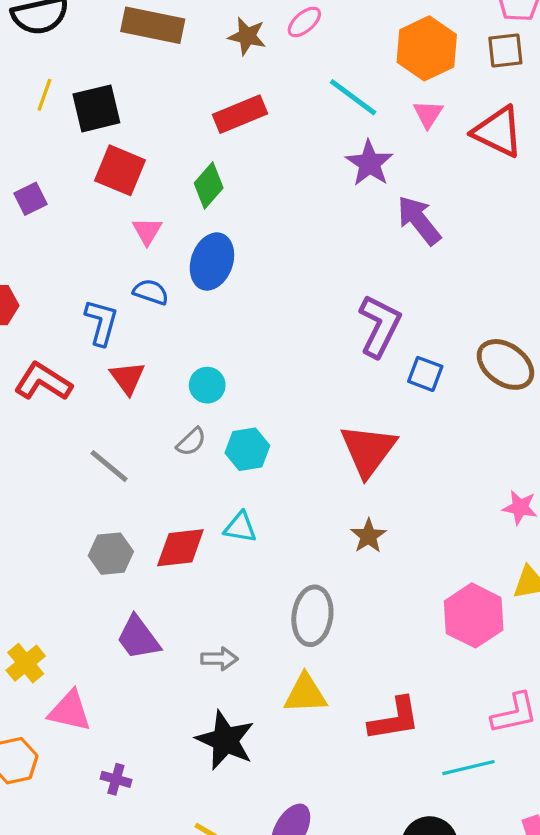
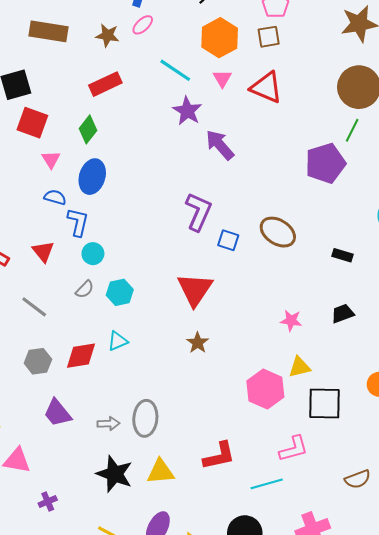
blue L-shape: (101, 322) -> (78, 222), moved
cyan triangle: (240, 527) -> (118, 341), turned -30
gray ellipse: (312, 616) -> (145, 418), moved
yellow triangle: (305, 694) -> (161, 472), moved
purple cross: (116, 779) -> (48, 502), turned -36

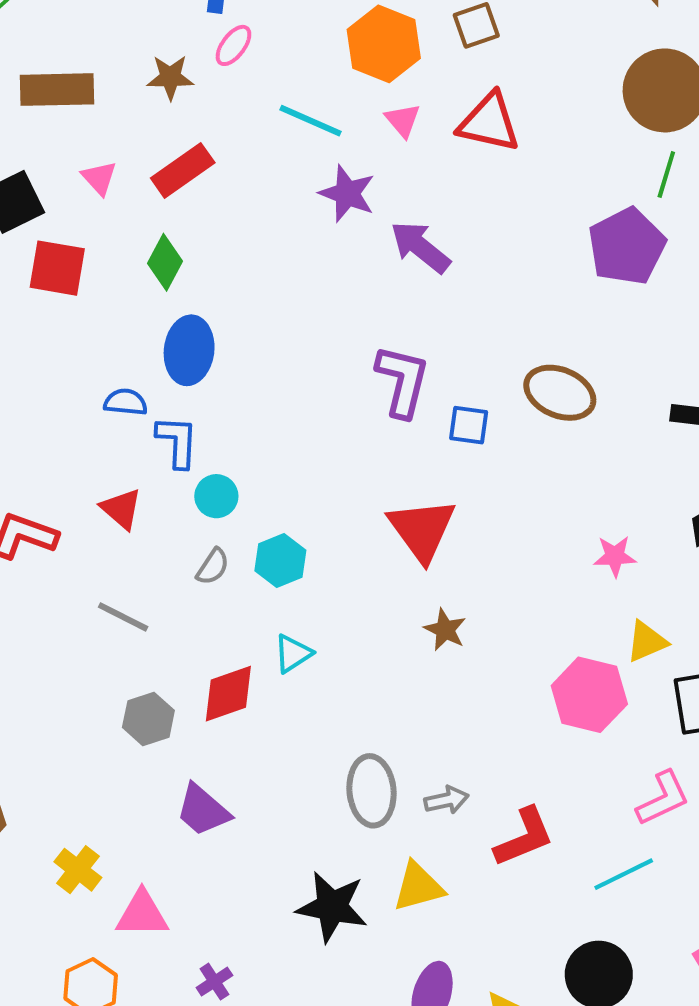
pink triangle: (51, 160) -> (99, 178), moved
gray arrow: (109, 423) -> (447, 800), moved

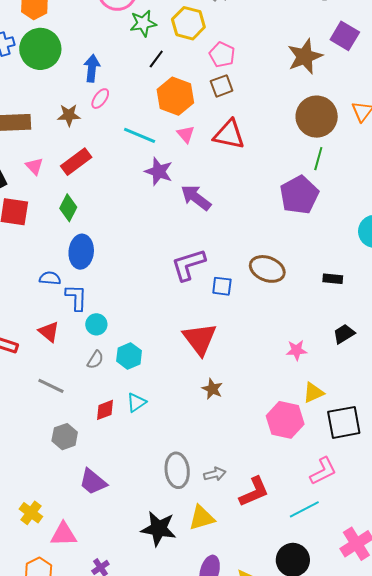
purple L-shape: (402, 381) -> (188, 265), turned -120
red diamond: (228, 694) -> (105, 410), moved, size x0.7

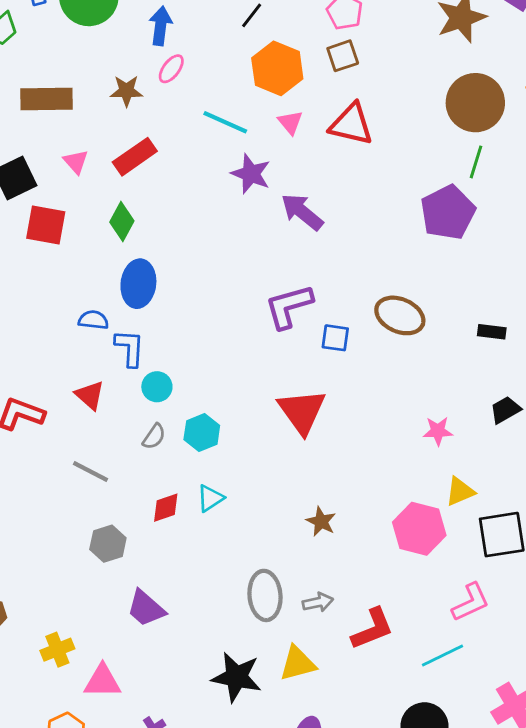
brown star: (212, 389) -> (321, 521), moved
yellow cross: (31, 513) -> (57, 650), turned 30

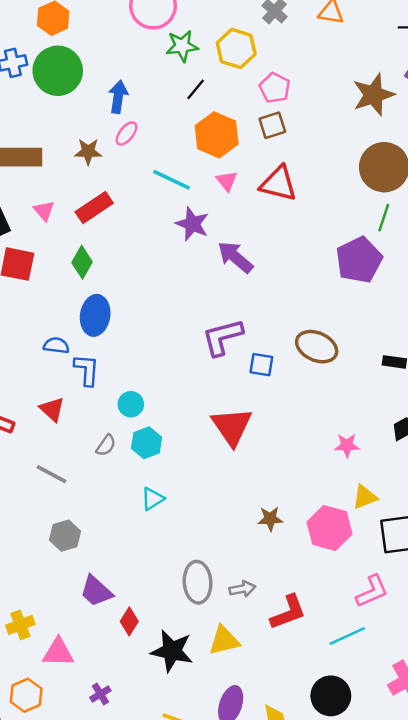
cyan circle: (157, 387) -> (131, 404), moved
red diamond: (166, 508) -> (129, 621), moved, turned -40
brown star: (321, 521) -> (270, 519), moved, turned -30

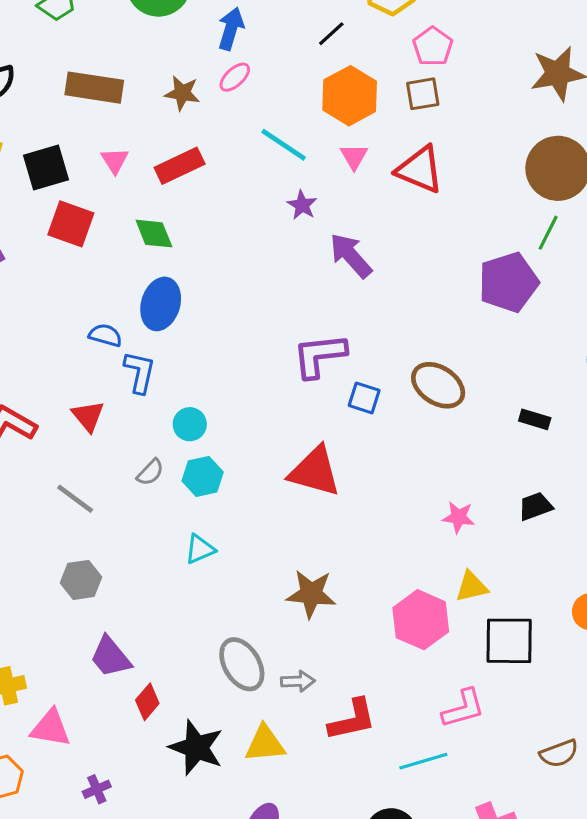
purple star: (192, 224) -> (302, 205), size x0.7
green diamond: (82, 262) -> (154, 234), turned -60
red triangle: (232, 426) -> (315, 472), turned -48
brown star: (270, 519) -> (311, 594), moved, size x1.5
gray ellipse: (198, 582) -> (242, 664), turned -36

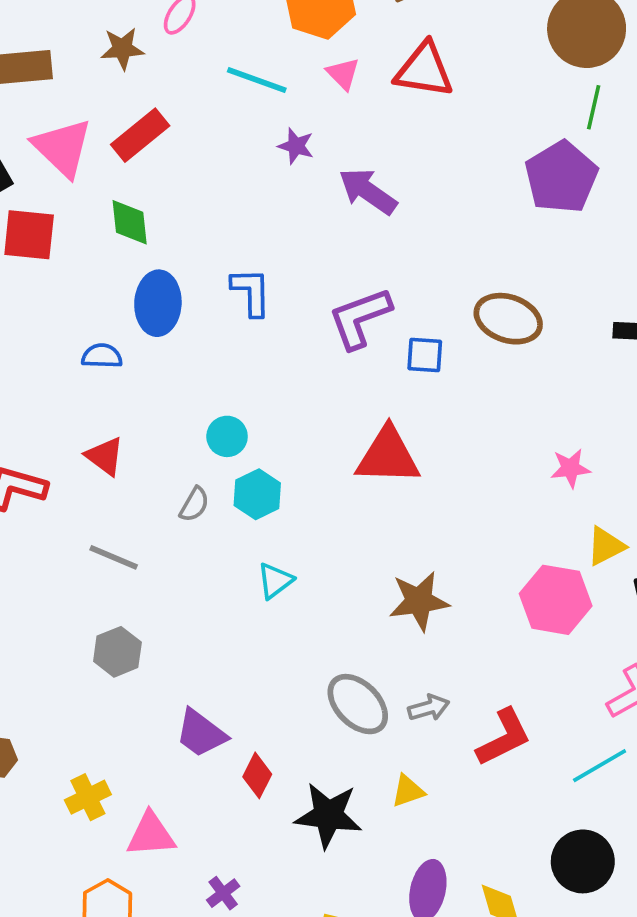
pink triangle: (115, 161) -> (62, 148), size x1.8
green diamond: (154, 234) -> (130, 222), turned 30
blue L-shape: (140, 372) -> (251, 292), moved
gray hexagon: (81, 580) -> (117, 652), moved
yellow triangle: (265, 744) -> (408, 791), size x0.7

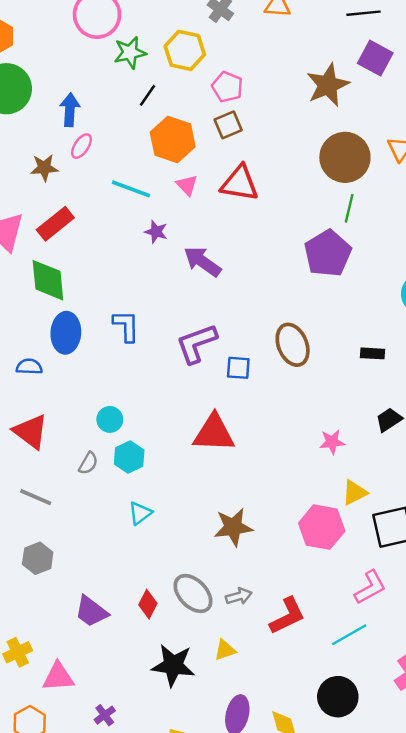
green diamond: (130, 222) -> (48, 280), size x1.4
brown ellipse: (508, 319) -> (293, 345), turned 48
red triangle: (105, 456) -> (31, 432), size x1.4
red diamond: (257, 775) -> (148, 604), moved

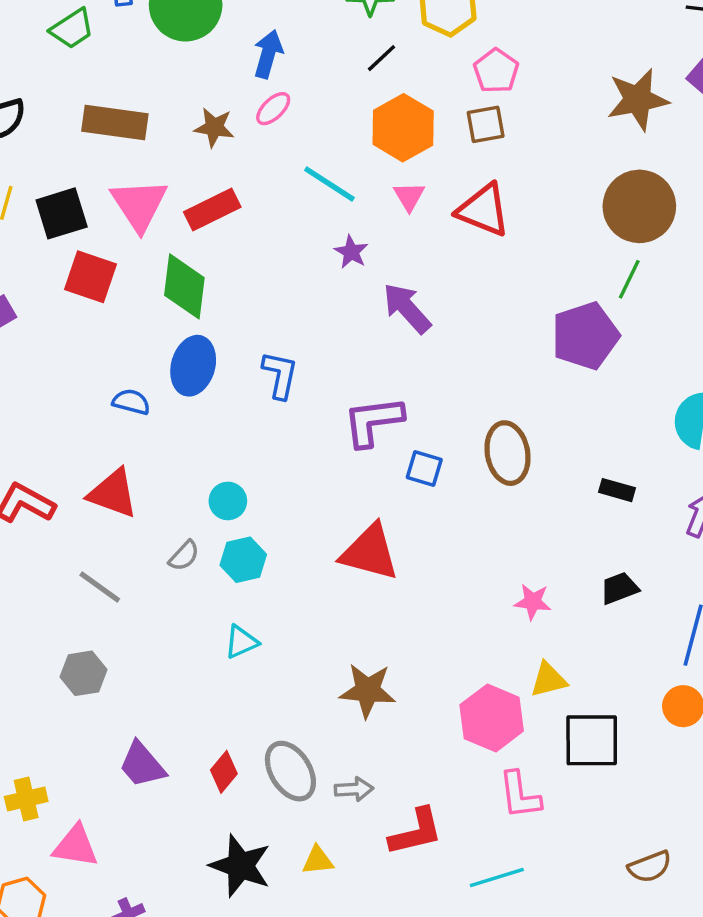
red triangle: (31, 432) -> (113, 493), turned -30
pink L-shape: (370, 587) -> (520, 795), moved, turned 99

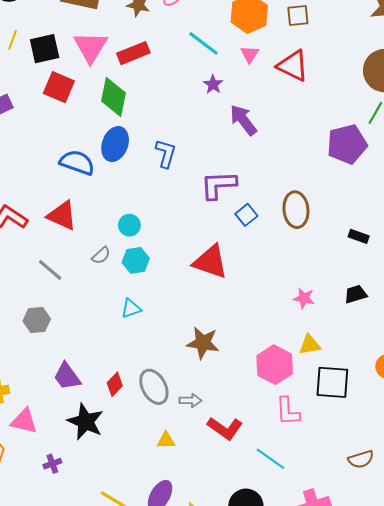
blue semicircle: (131, 402) -> (77, 163), size x1.6
blue square: (424, 469) -> (246, 215), turned 30
red L-shape: (416, 832) -> (225, 428), turned 44
black star: (240, 866) -> (85, 422), moved
cyan line: (497, 877) -> (270, 459), turned 48

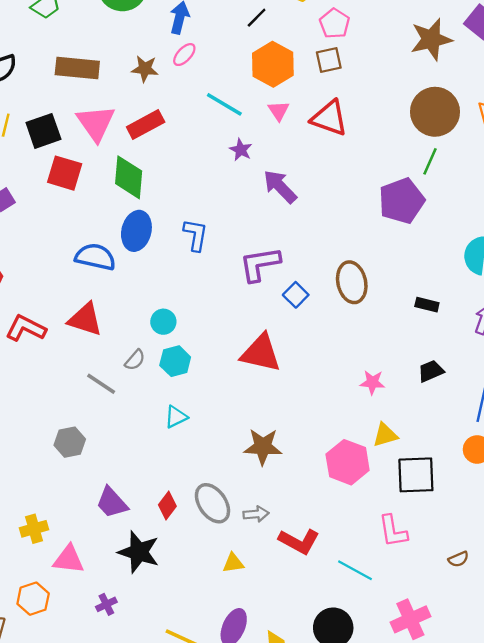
gray line: (50, 270) -> (101, 384), moved
pink L-shape: (288, 411) -> (393, 531), moved
brown semicircle: (361, 459) -> (458, 559), size x0.7

